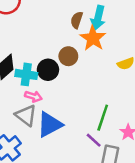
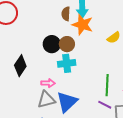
black circle: (48, 70) -> (52, 44), moved
cyan cross: (26, 74) -> (67, 63), moved
gray triangle: (26, 115) -> (46, 100), turned -36

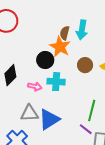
orange star: (83, 25) -> (60, 47), moved
brown circle: (67, 44) -> (85, 65), moved
pink arrow: (48, 83) -> (35, 86), moved

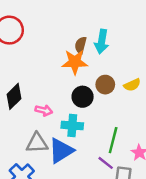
orange star: (60, 47) -> (75, 62), turned -30
black circle: (45, 60) -> (83, 97), moved
cyan cross: (56, 82) -> (72, 126), moved

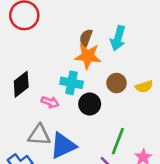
brown semicircle: (81, 45) -> (86, 38), moved
black circle: (83, 97) -> (90, 104), moved
cyan cross: (72, 126) -> (72, 83), moved

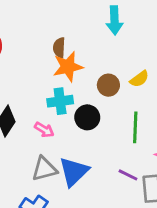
cyan arrow: (118, 38) -> (114, 20), moved
pink arrow: (50, 102) -> (44, 130), turned 30
green line: (118, 141) -> (135, 127), moved

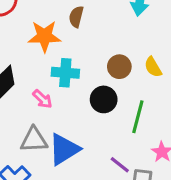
orange star: (68, 67) -> (44, 36), moved
yellow semicircle: (139, 79) -> (153, 67), turned 84
black circle: (87, 117) -> (104, 99), moved

